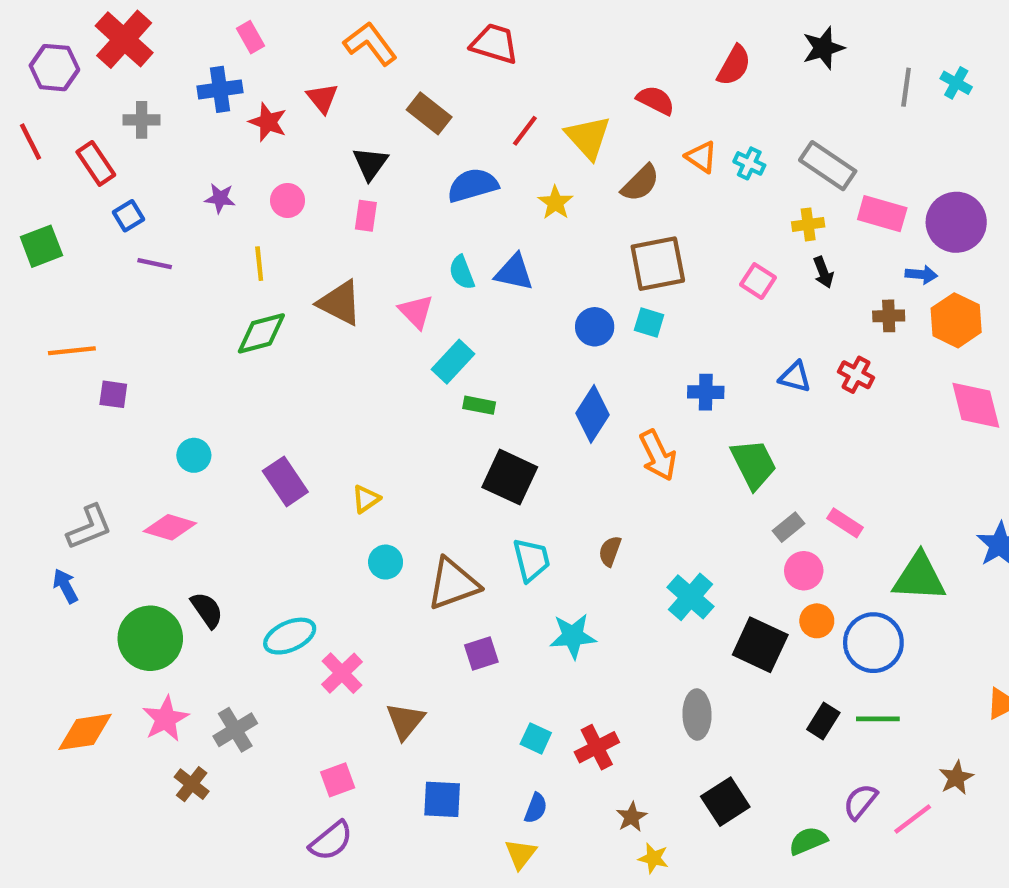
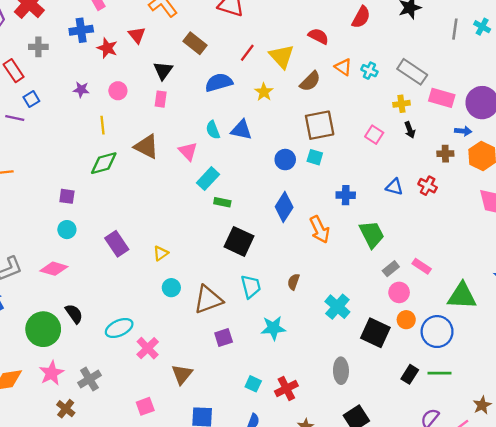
purple line: (155, 264) -> (15, 118), moved
purple square: (113, 394) -> (67, 196), moved

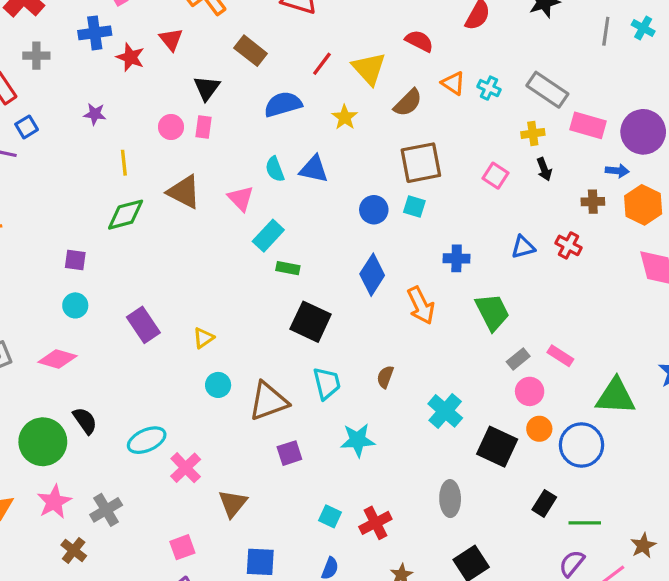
pink circle: (118, 91) -> (171, 127), moved
blue triangle: (394, 187) -> (523, 247), turned -30
green line: (439, 373) -> (585, 523), moved

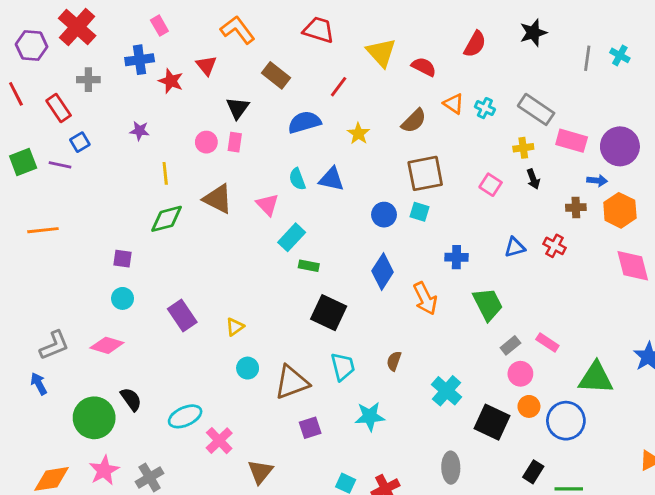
yellow triangle: (369, 69) -> (381, 53), moved

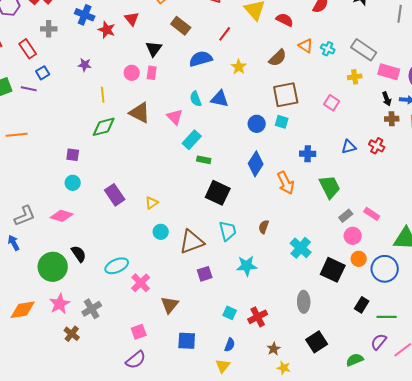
blue cross: (140, 60) -> (85, 15), turned 30
black arrow: (533, 179) -> (387, 99), moved

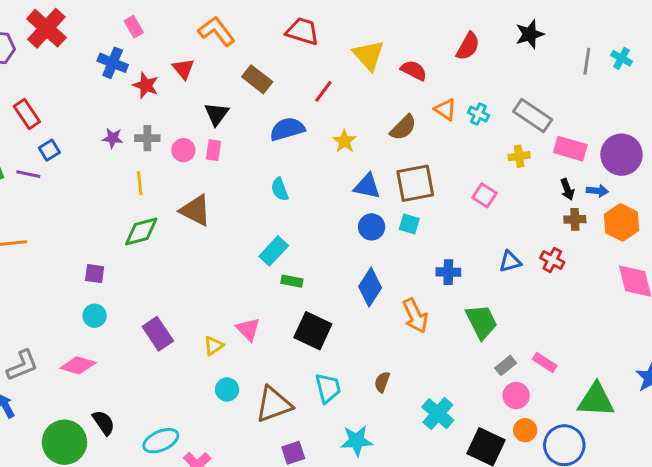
gray cross: (49, 29) -> (147, 138), moved
blue triangle: (220, 99) -> (367, 186), moved
pink triangle: (175, 117) -> (248, 329), moved

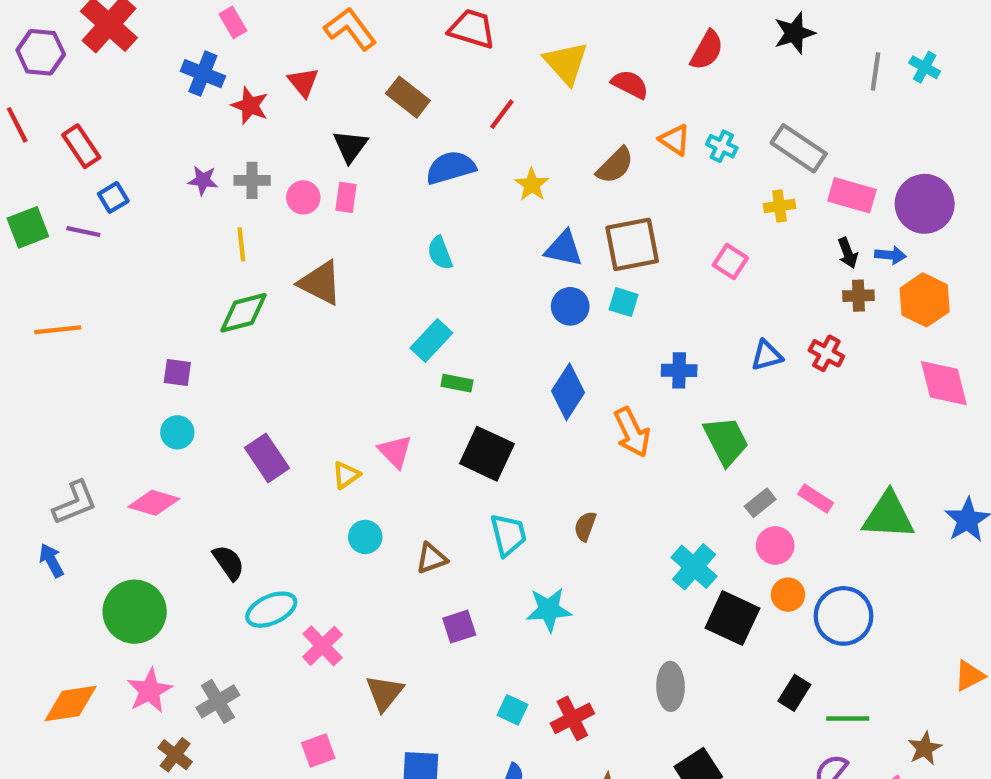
green triangle: (596, 400) -> (888, 516), moved
brown triangle: (274, 405) -> (431, 558), size x0.6
cyan cross: (438, 414) -> (694, 567), moved
black semicircle: (104, 423) -> (229, 563), moved

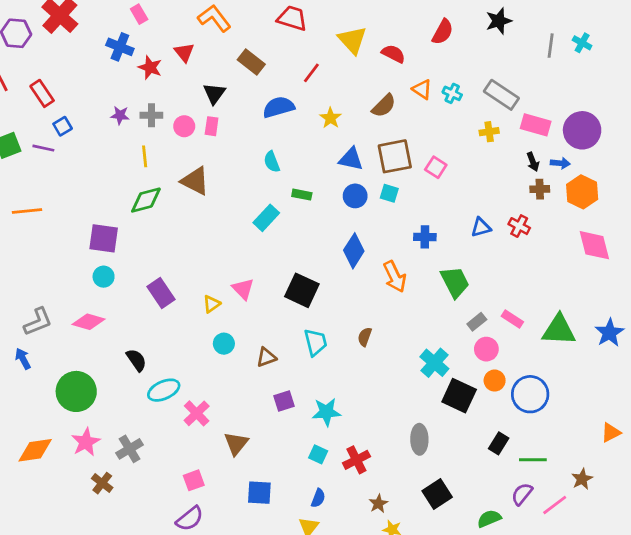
pink square: (730, 261) -> (436, 167), moved
purple square: (177, 373) -> (104, 238), size x1.6
green rectangle: (457, 383) -> (302, 195), moved
cyan star: (549, 610) -> (326, 412), moved

